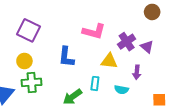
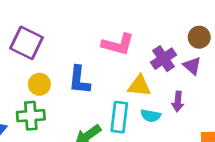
brown circle: (152, 12) -> (199, 37), moved
yellow circle: (24, 61) -> (39, 84), moved
cyan rectangle: (95, 83) -> (119, 117), size x1.5
cyan semicircle: (121, 90) -> (151, 116), moved

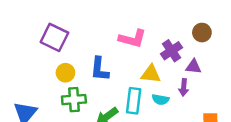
purple triangle: (192, 66) -> (193, 67), moved, turned -35
green cross: (31, 116) -> (74, 100), moved

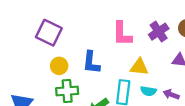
pink L-shape: (132, 39) -> (122, 34), turned 75
purple cross: (171, 51) -> (159, 32), moved
purple arrow: (184, 87) -> (171, 94), moved, turned 105

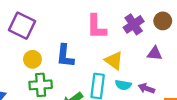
yellow triangle: (139, 67) -> (114, 60), turned 30

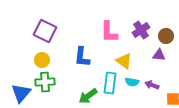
brown circle: (163, 21) -> (166, 36), moved
yellow circle: (32, 59) -> (42, 60), moved
green cross: (41, 85) -> (45, 82), moved

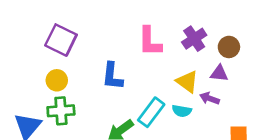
yellow triangle: (124, 61) -> (187, 82), moved
cyan rectangle: (110, 83) -> (151, 112), turned 30
purple arrow: (152, 85) -> (210, 98), moved

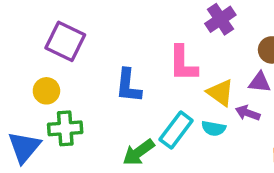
purple cross: (194, 39) -> (220, 19), moved
pink L-shape: (150, 41) -> (183, 64), moved
yellow circle: (57, 80) -> (46, 91), moved

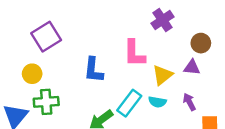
purple square: (65, 41) -> (46, 37), turned 32
yellow triangle: (220, 93) -> (162, 75), turned 45
purple arrow: (248, 113) -> (189, 102), moved, turned 42

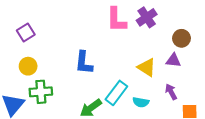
purple square: (46, 37) -> (26, 32), moved, size x0.7
pink L-shape: (134, 53) -> (116, 20), moved
yellow triangle: (162, 75) -> (147, 67), turned -48
cyan semicircle: (157, 102) -> (141, 102), moved

